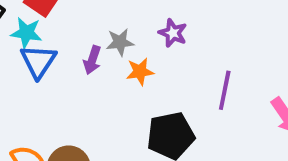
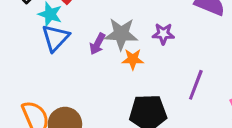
purple star: (173, 33) -> (163, 34), turned -30
gray star: (120, 42) -> (121, 34), size x1.5

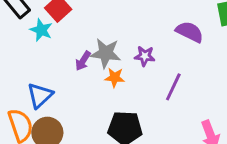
blue triangle: (55, 38) -> (40, 95), moved
purple line: (196, 85) -> (173, 87), moved

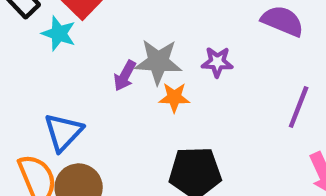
purple line: (173, 87) -> (299, 107), moved

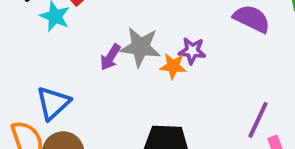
orange star: (174, 97) -> (173, 66), moved
purple line: (299, 107) -> (258, 120), moved

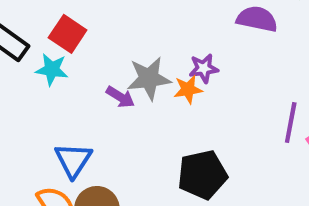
purple arrow: (110, 57) -> (120, 97), turned -76

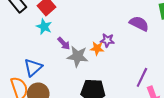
cyan star: (52, 69) -> (44, 27), moved
gray star: (149, 78) -> (78, 56), moved

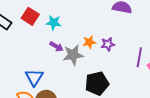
cyan star: (44, 27) -> (54, 23), moved
purple star: (107, 40) -> (108, 44), moved

